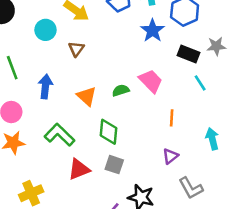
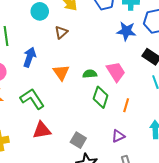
blue star: (153, 31) -> (126, 31), turned 30
green diamond: (108, 132) -> (101, 97), moved
gray square: (114, 165) -> (78, 140), moved

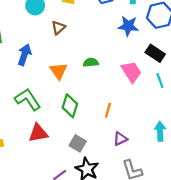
pink trapezoid: (116, 72) -> (131, 72), moved
green semicircle: (90, 74) -> (91, 62), moved
green diamond: (101, 97) -> (70, 106), moved
orange line: (126, 105) -> (108, 110), moved

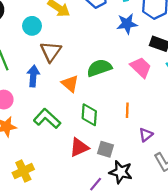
brown triangle: (58, 28) -> (51, 52), moved, size x1.5
green semicircle: (91, 62) -> (99, 68), size x1.6
red triangle: (38, 133) -> (79, 147), moved

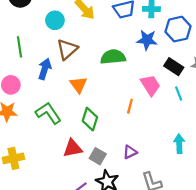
green semicircle: (99, 68) -> (113, 57), moved
orange line: (127, 110) -> (130, 106), moved
purple triangle: (146, 135) -> (130, 152), moved

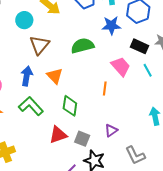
blue arrow: (45, 69) -> (27, 76), moved

